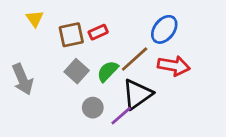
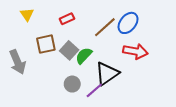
red rectangle: (98, 32) -> (67, 19), moved
brown square: (71, 35) -> (46, 44), moved
brown line: (135, 59) -> (105, 27), moved
gray square: (77, 71) -> (69, 50), moved

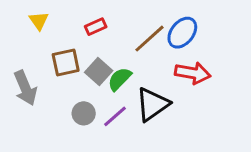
gray circle: (72, 84) -> (84, 113), moved
purple line: (94, 90) -> (115, 116), moved

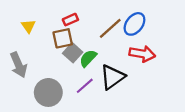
yellow triangle: (39, 21) -> (28, 26), moved
brown square: (66, 63) -> (63, 38), moved
gray circle: (84, 113) -> (48, 92), moved, size x1.6

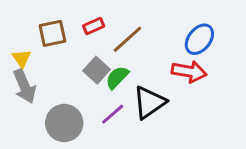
blue ellipse: (134, 24) -> (199, 39), moved
yellow triangle: (28, 26) -> (22, 58), moved
brown line: (110, 28) -> (127, 39), moved
brown square: (63, 38) -> (52, 33), moved

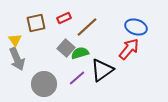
blue ellipse: (199, 39) -> (136, 27), turned 70
red arrow: (189, 72) -> (129, 49), turned -60
green semicircle: (117, 77) -> (80, 53), turned 30

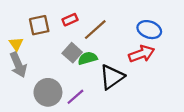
red arrow: (129, 49) -> (142, 54), turned 30
purple line: (77, 78) -> (75, 97), moved

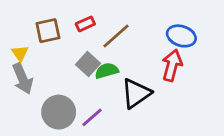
red arrow: (142, 54) -> (172, 65), turned -55

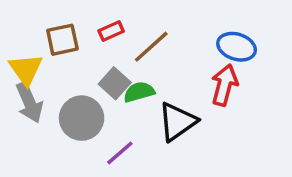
yellow triangle: (20, 53) -> (26, 69), size x1.5
gray circle: (59, 112) -> (82, 118), moved

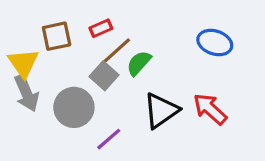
brown line: (151, 47) -> (115, 52), moved
red arrow: (224, 85) -> (210, 109), moved, turned -63
green semicircle: (139, 92) -> (139, 63), moved, turned -32

